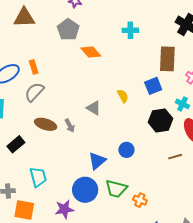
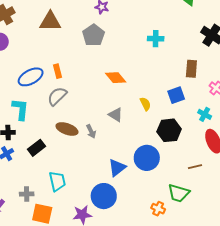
orange diamond: (91, 52) -> (116, 78), moved
brown rectangle: (167, 59) -> (191, 69), size x0.7
black hexagon: (161, 120) -> (169, 130), moved
blue circle: (126, 150) -> (147, 158), size x1.6
green trapezoid: (116, 189) -> (179, 193), moved

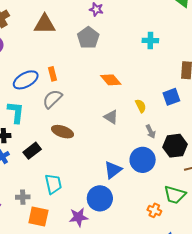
black hexagon: (169, 130) -> (175, 146), moved
gray arrow: (91, 131) -> (151, 132), moved

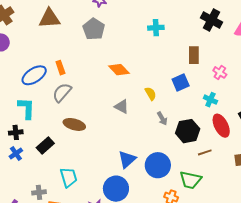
blue circle: (143, 160) -> (158, 165), moved

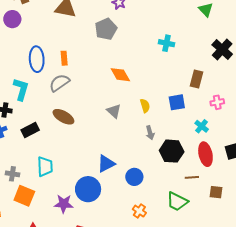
pink cross: (220, 72) -> (217, 102), turned 32
blue ellipse: (34, 75) -> (37, 59), turned -75
brown line: (205, 152) -> (192, 177), moved
blue circle: (158, 165) -> (134, 177), size x0.7
green trapezoid: (190, 180) -> (177, 201), moved

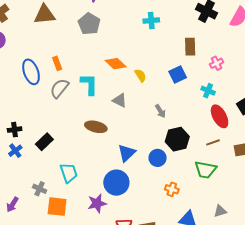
cyan L-shape: (21, 89) -> (89, 84), moved
yellow semicircle: (145, 106) -> (140, 75), moved
brown ellipse: (63, 117) -> (96, 127), moved
black hexagon: (172, 151) -> (177, 139), moved
gray cross: (12, 174) -> (40, 189), turned 32

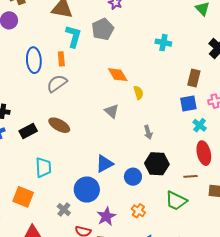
blue square: (178, 75) -> (188, 104), moved
cyan L-shape: (89, 84) -> (73, 36), moved
brown ellipse: (96, 127) -> (59, 125), moved
gray cross: (40, 189) -> (64, 210), moved
purple star: (97, 203) -> (106, 216), moved, turned -30

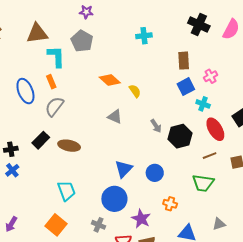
black rectangle: (28, 131) -> (41, 140), moved
black hexagon: (157, 164) -> (180, 136), moved
orange square: (23, 197) -> (56, 225), turned 35

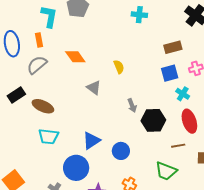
brown rectangle: (184, 61) -> (173, 47), turned 66
orange diamond: (110, 80) -> (75, 57), moved
cyan trapezoid: (66, 191) -> (49, 137), moved, turned 105

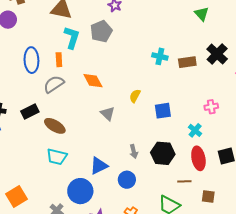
cyan cross: (139, 15) -> (160, 56), moved
brown rectangle: (173, 47) -> (187, 62), moved
yellow semicircle: (119, 67) -> (135, 96), turned -136
blue square: (170, 73) -> (163, 111), moved
gray arrow: (132, 105) -> (134, 151), moved

